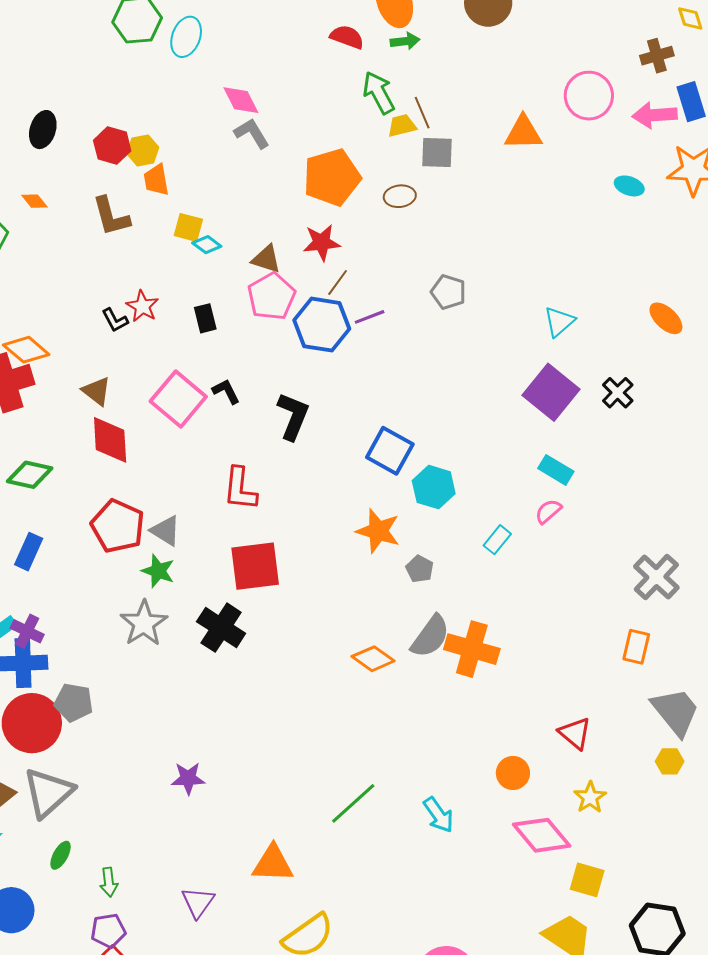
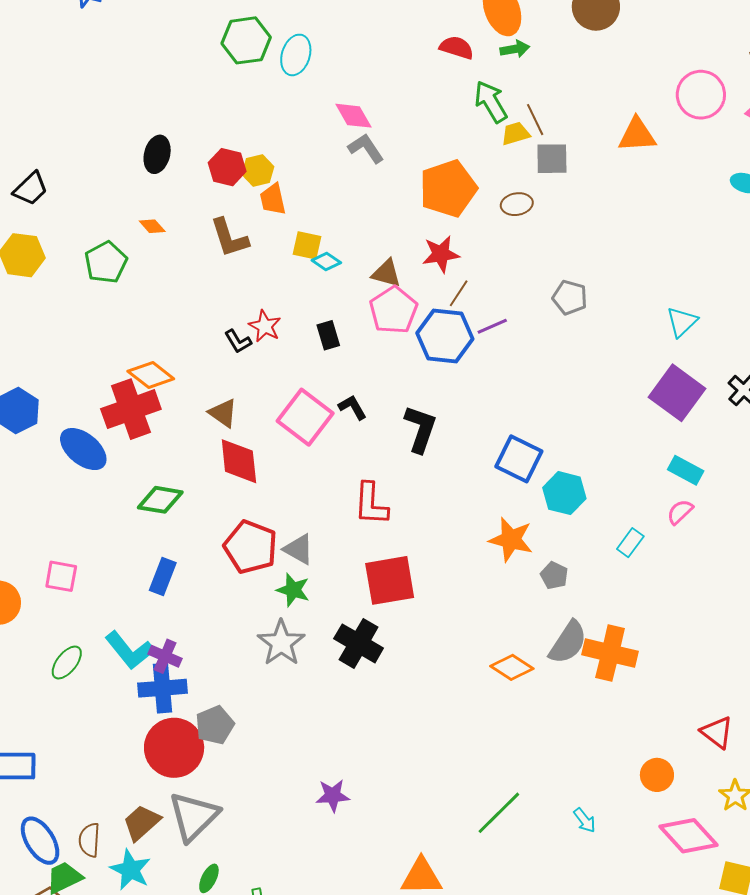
gray pentagon: (74, 702) -> (215, 725), turned -30
cyan arrow: (438, 815) -> (585, 820), size x0.7

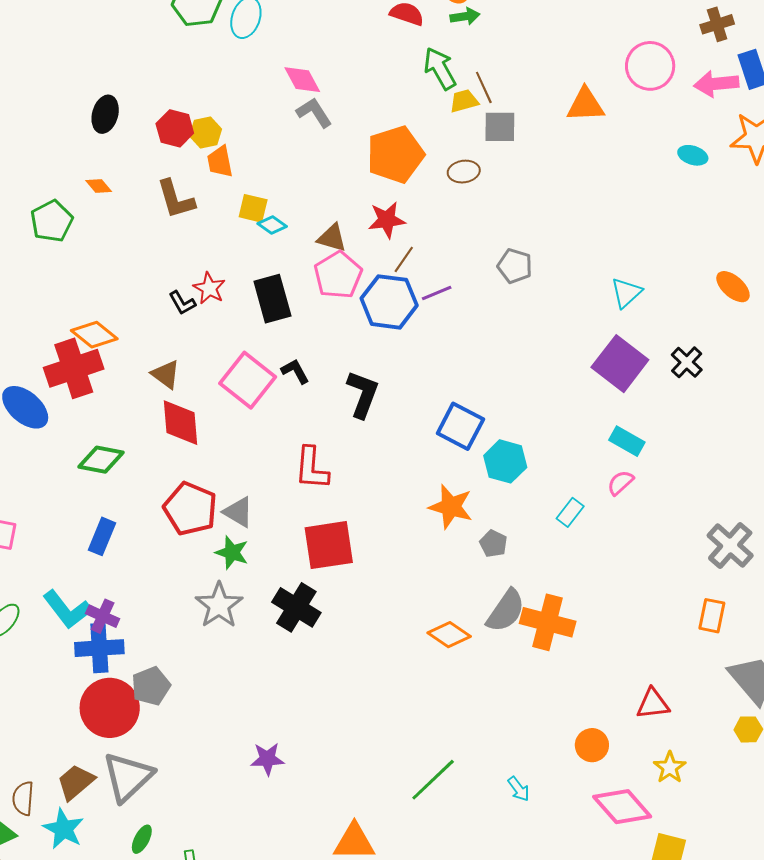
black rectangle: (328, 335) -> (272, 299), size x1.6
red triangle: (717, 732) -> (653, 704), turned -45

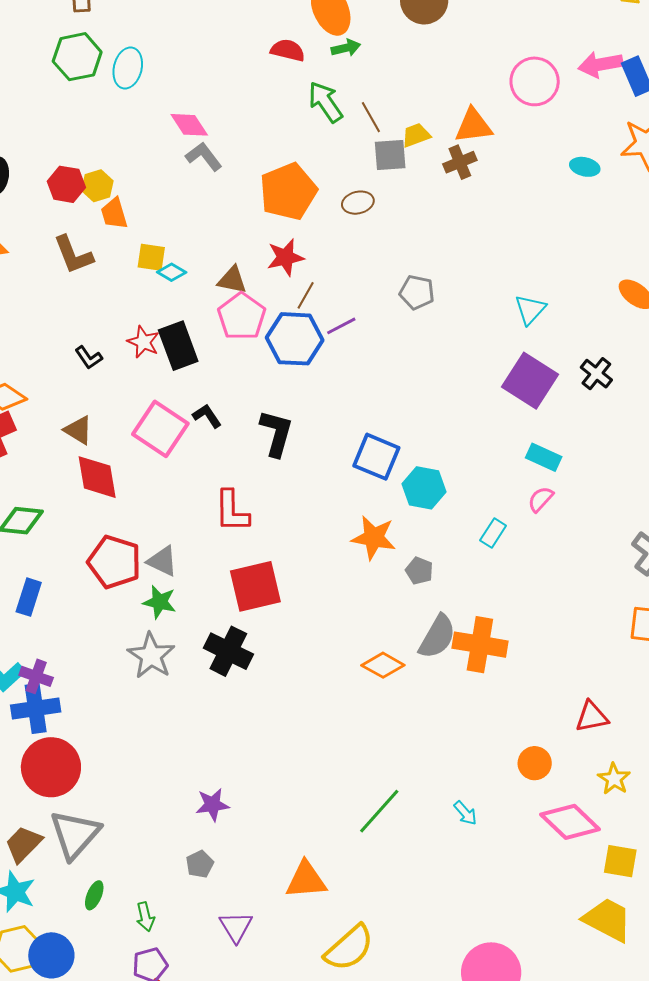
brown cross: (717, 24) -> (460, 162), moved
pink arrow: (716, 84) -> (600, 64), moved
yellow trapezoid: (464, 101) -> (416, 135), moved
red star: (209, 288) -> (143, 342), moved
gray pentagon: (151, 686) -> (200, 864), moved, size x0.7

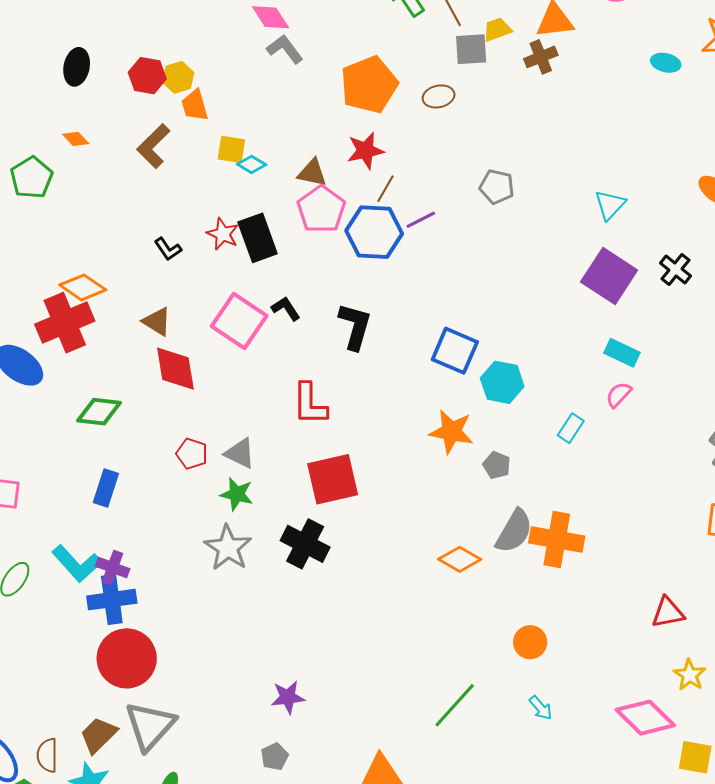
brown L-shape: (73, 255) -> (153, 146), turned 66
red pentagon: (114, 562) -> (192, 454), size x0.6
orange circle: (535, 763) -> (530, 642), moved

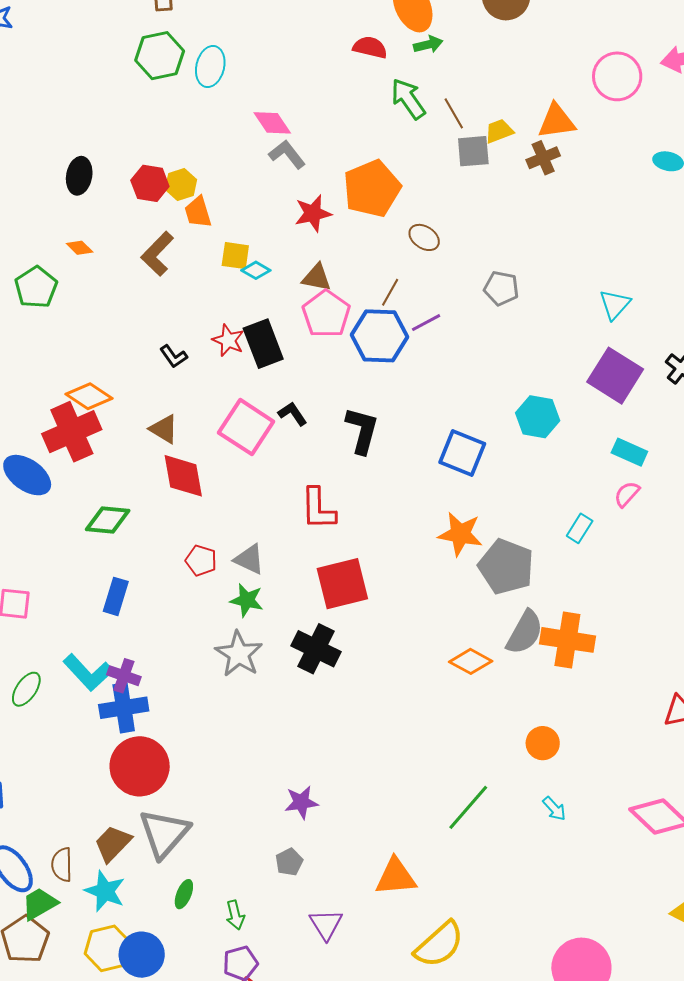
brown ellipse: (439, 96) -> (424, 237), moved, turned 48
red star: (365, 151) -> (313, 213), moved
cyan hexagon: (502, 382) -> (538, 417), moved
gray pentagon: (497, 465) -> (506, 567), size x2.0

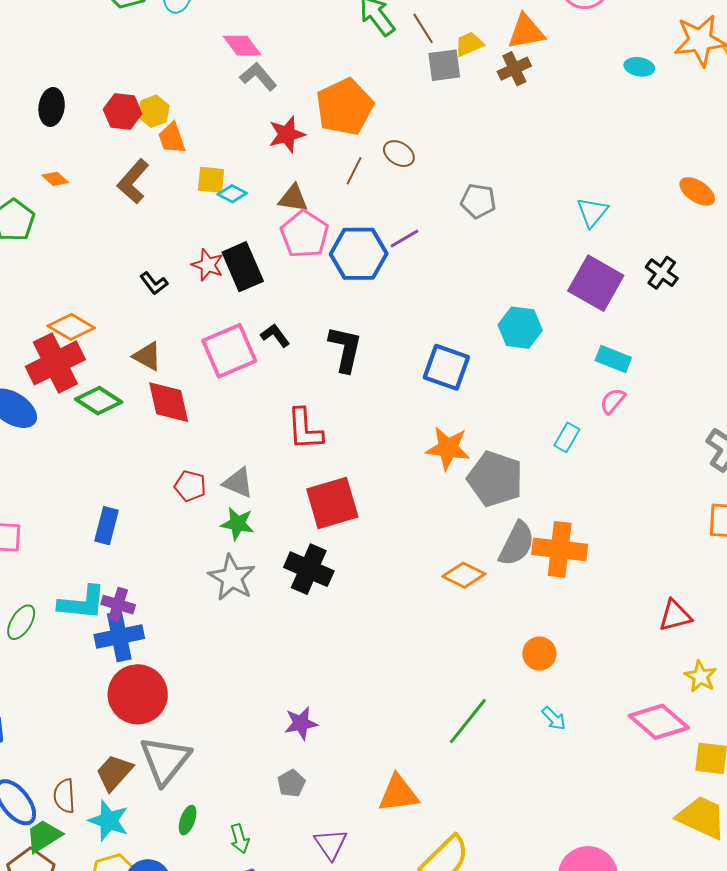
brown line: (390, 292) -> (354, 171), moved
pink square: (246, 427) -> (229, 351), turned 36
green diamond: (108, 520) -> (99, 401), moved, turned 30
cyan L-shape: (88, 672) -> (82, 603), turned -39

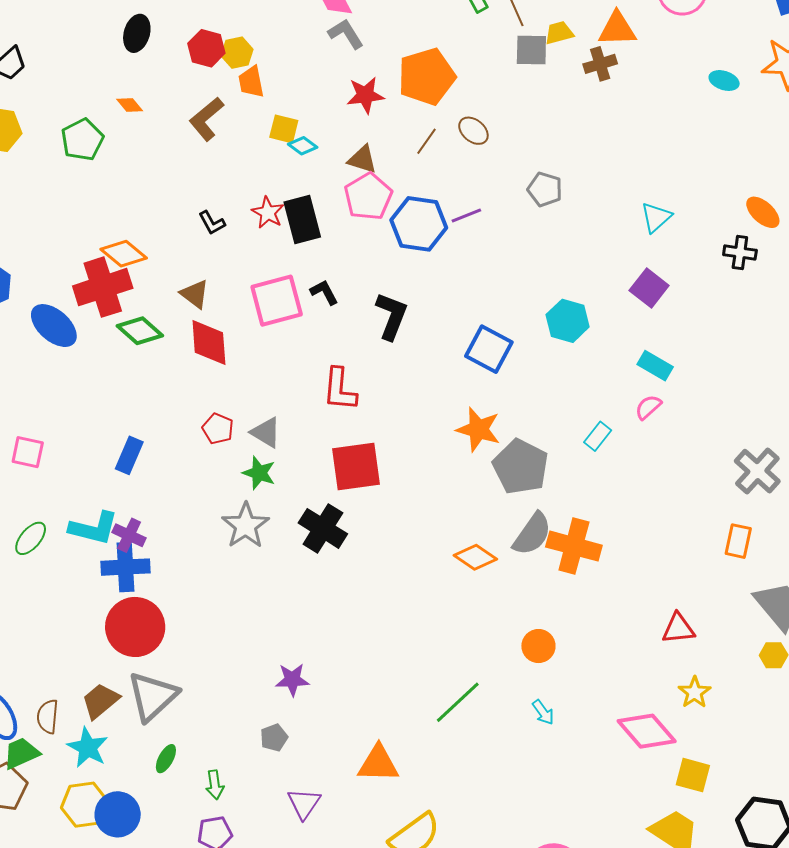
black cross: (662, 273) -> (740, 252), moved, turned -36
purple square: (596, 283) -> (649, 288), size x0.7

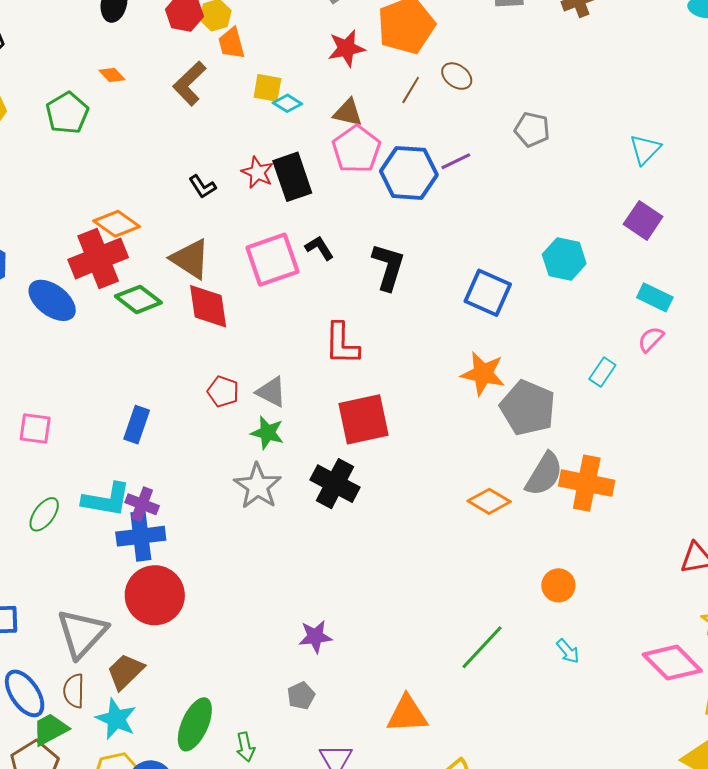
brown triangle: (195, 294) -> (190, 259), size x1.4
gray triangle: (153, 696) -> (82, 633), moved
green ellipse: (166, 759) -> (195, 724), size x1.8

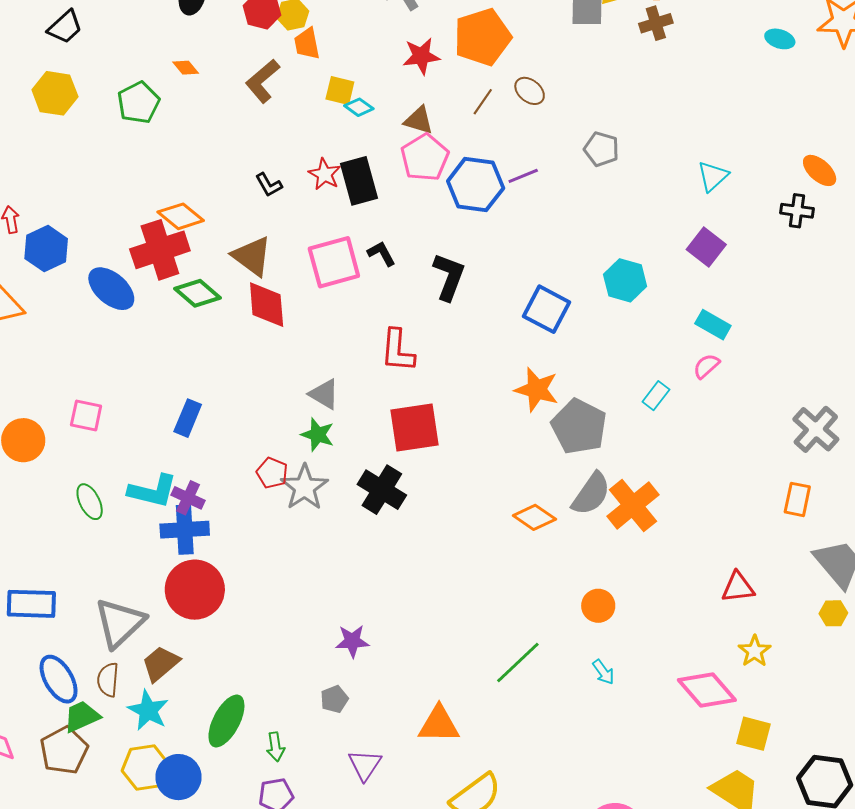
red pentagon: (223, 392) -> (272, 473), moved
orange cross: (587, 483) -> (633, 506), turned 36
green ellipse: (44, 514) -> (90, 502), turned -66

